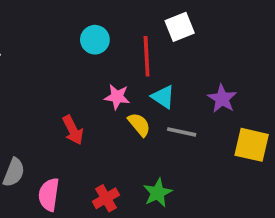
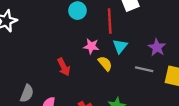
cyan triangle: (163, 97) -> (120, 46), turned 35
gray line: (182, 132) -> (144, 69), moved

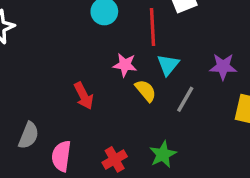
purple star: (157, 47) -> (223, 67), turned -30
gray line: (144, 69) -> (185, 99), moved, turned -72

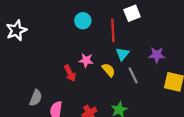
pink star: (125, 65) -> (86, 60), moved
gray line: (185, 99) -> (133, 75), turned -56

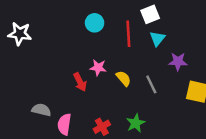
white star: (16, 30) -> (20, 34), turned 30
cyan triangle: (122, 54) -> (157, 39), moved
gray semicircle: (36, 98) -> (41, 110), turned -98

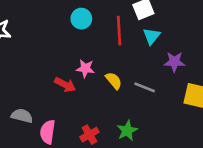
red arrow: (80, 82) -> (65, 85), turned -36
gray line: (151, 84) -> (145, 87), turned -42

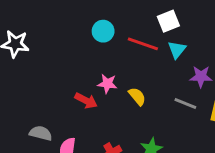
red line: (119, 31) -> (143, 44), turned -68
gray line: (145, 87) -> (185, 103), moved

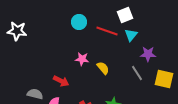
red arrow: (86, 101) -> (61, 81), moved
gray line: (185, 103) -> (137, 73), turned 35

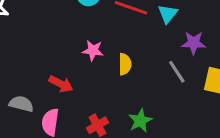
yellow semicircle: (103, 68) -> (125, 64), turned 40

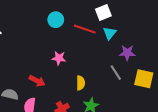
yellow semicircle: (125, 64) -> (81, 83), moved

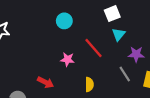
red line: (85, 29) -> (93, 48), moved, turned 30

